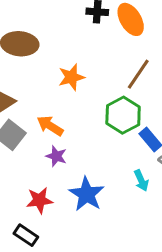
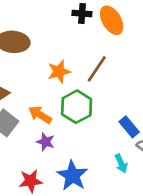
brown line: (138, 74) -> (97, 69), moved
green hexagon: (123, 115) -> (77, 107), moved

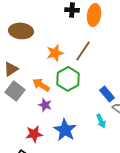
orange ellipse: (112, 20) -> (94, 15), turned 40

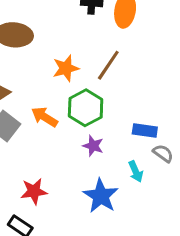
blue rectangle: (107, 94) -> (145, 131), turned -42
purple star: (45, 105) -> (93, 146), moved
blue star: (65, 130) -> (101, 196), moved

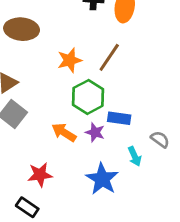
orange arrow: (45, 117) -> (64, 132), moved
blue rectangle: (145, 131) -> (119, 118), moved

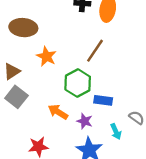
orange star: (70, 60) -> (46, 56), moved, turned -30
purple star: (95, 132) -> (85, 121), moved

